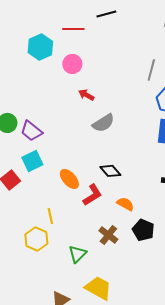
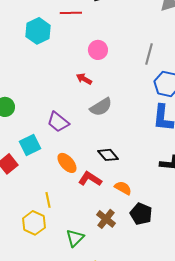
pink circle: (72, 64) -> (98, 50), moved
purple trapezoid: (31, 131) -> (58, 122), moved
red L-shape: (92, 195) -> (90, 179), turned -115

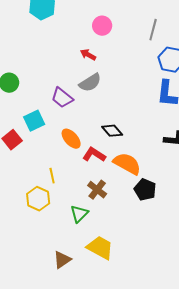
gray semicircle: (101, 107) -> (90, 83), moved
orange semicircle: (123, 188) -> (127, 164), size x1.6
brown cross: (106, 219) -> (97, 190), moved

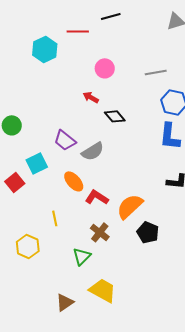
gray line: (153, 30) -> (156, 72), turned 65
gray semicircle: (90, 83) -> (93, 151), moved
black diamond: (112, 131) -> (115, 116), moved
orange semicircle: (127, 164) -> (130, 206), turned -72
yellow hexagon: (38, 199) -> (28, 246), moved

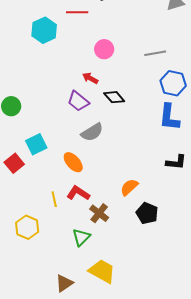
purple trapezoid: (65, 140) -> (78, 101), moved
red L-shape: (97, 197) -> (78, 193), moved
orange semicircle: (130, 206) -> (129, 187), size x0.7

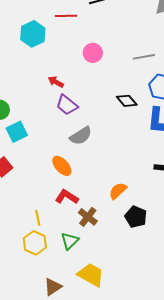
red arrow: (90, 78) -> (56, 82), moved
black diamond: (114, 97) -> (127, 101), moved
cyan square: (36, 144) -> (17, 132), moved
yellow line: (54, 199) -> (38, 218), moved
yellow hexagon: (27, 227) -> (35, 243), moved

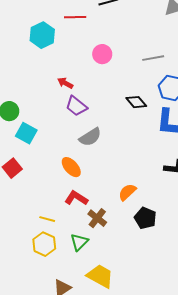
cyan square: (17, 132) -> (26, 133), turned -35
yellow line: (38, 218) -> (47, 219), turned -63

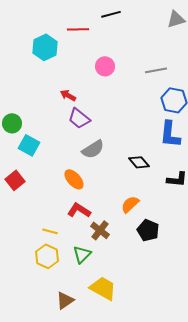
black diamond: (136, 102) -> (139, 162), moved

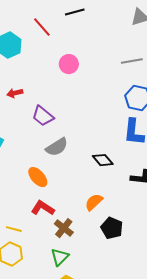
red line: (78, 29) -> (42, 27), turned 50
gray line: (156, 70) -> (132, 61), moved
red arrow: (68, 95) -> (15, 93), moved, turned -42
green triangle: (82, 254) -> (60, 257), moved

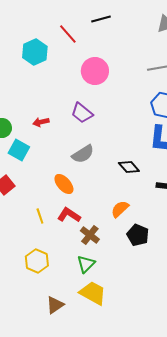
pink circle: (69, 64) -> (95, 71), size x1.4
red arrow: (15, 93) -> (41, 122), moved
purple trapezoid: (43, 116) -> (82, 113), moved
yellow line: (14, 229) -> (40, 216), moved, turned 56

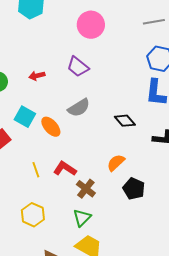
cyan square: (19, 150) -> (25, 117), moved
orange ellipse: (64, 184) -> (51, 127), moved

